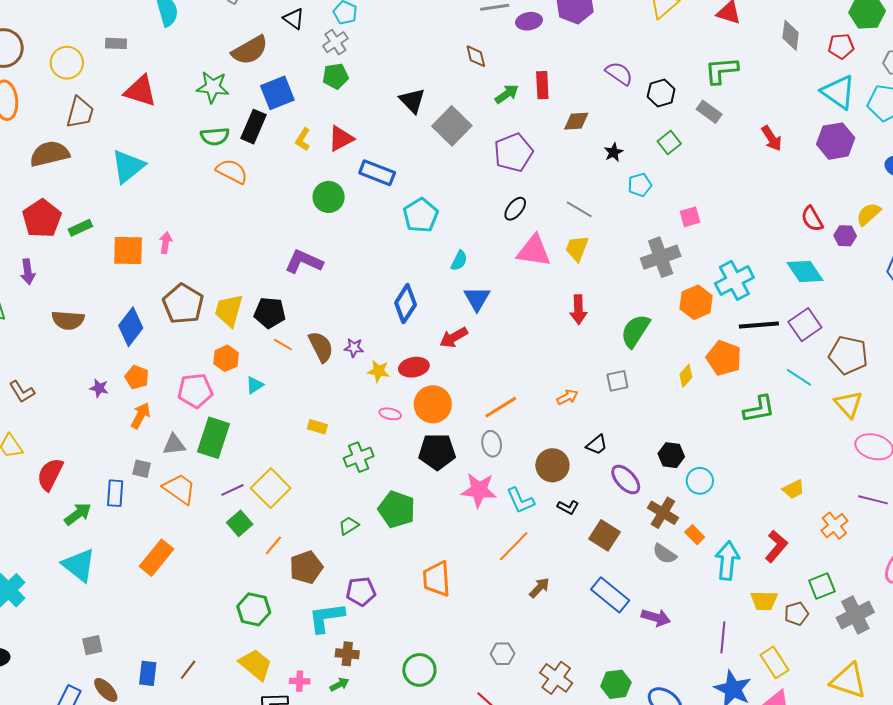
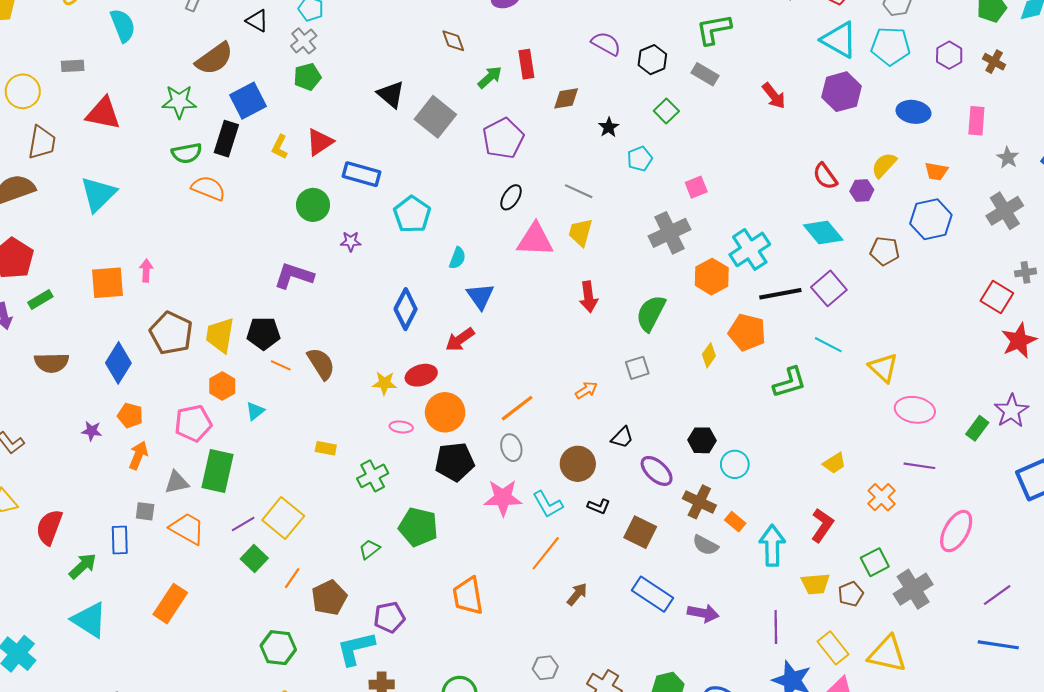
green rectangle: (80, 228) -> (40, 300), moved
purple star: (354, 348) -> (351, 241), moved
brown pentagon: (848, 355) -> (885, 251), moved, size x0.7
yellow triangle: (849, 681) -> (887, 654), moved

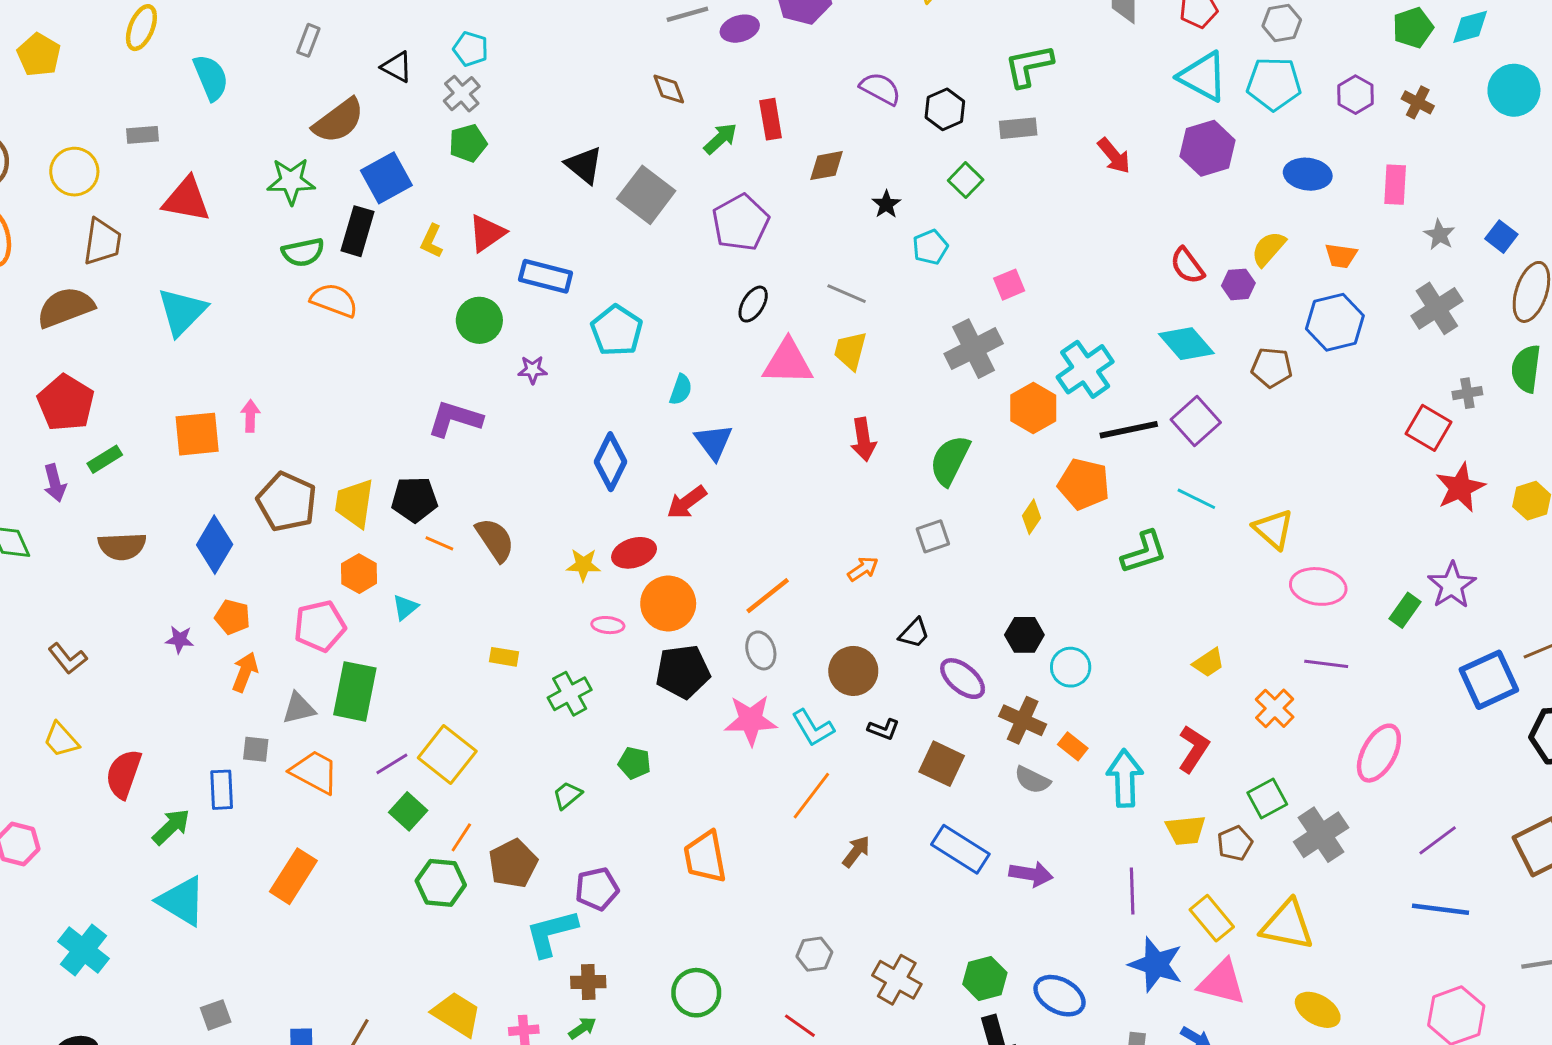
gray rectangle: (705, 74) -> (1018, 128), turned -35
green pentagon: (418, 527) -> (634, 763), size x0.6
green hexagon: (278, 648) -> (441, 883), moved

